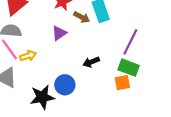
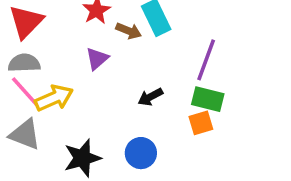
yellow arrow: (28, 56) -> (54, 98), size x1.5
blue circle: (65, 85) -> (141, 153), moved

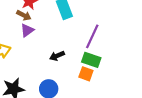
brown arrow: (129, 31) -> (24, 15), moved
orange square: (201, 123) -> (86, 74), turned 32

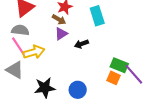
purple line: (92, 36) -> (134, 74), moved, turned -70
black arrow: (57, 56) -> (81, 44), moved

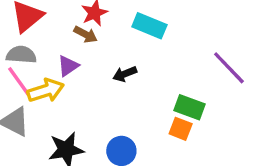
cyan rectangle: (97, 16) -> (149, 26), turned -48
purple triangle: (61, 34) -> (68, 66), moved
purple line: (134, 74) -> (229, 68), moved

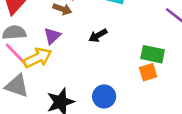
orange square: (181, 129) -> (148, 72), turned -30

